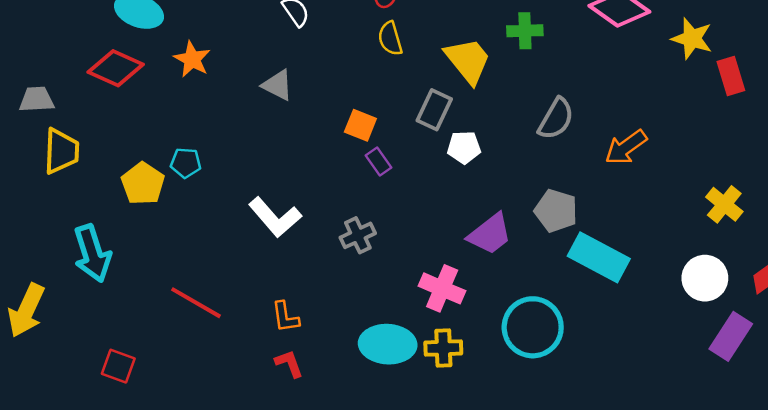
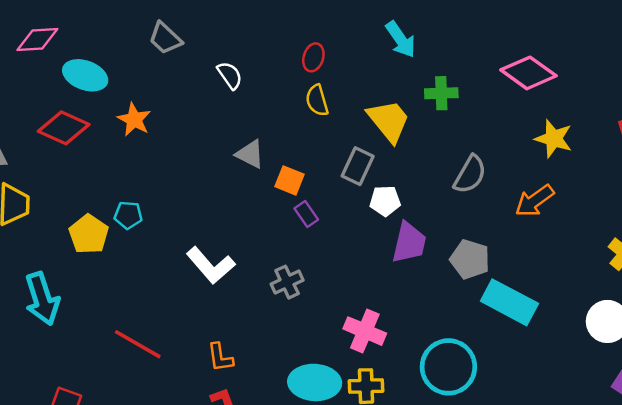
yellow star: (692, 39) -> (554, 139), moved
gray triangle: (278, 85) -> (250, 154), moved
purple trapezoid: (490, 234) -> (409, 243), moved, turned -39

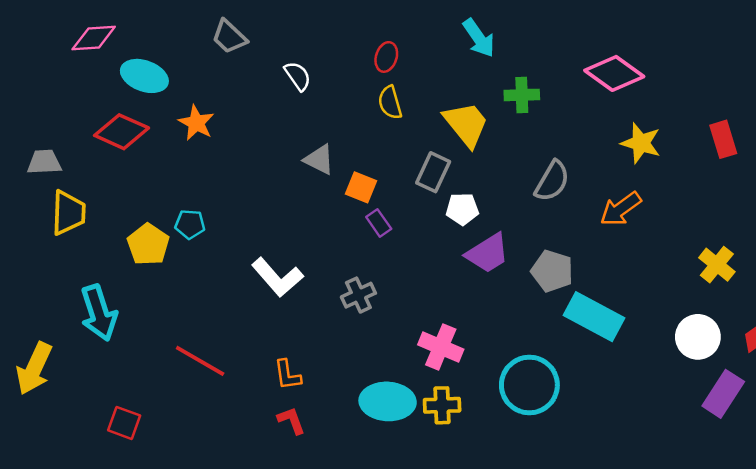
purple trapezoid: (409, 243) -> (488, 253), turned 45

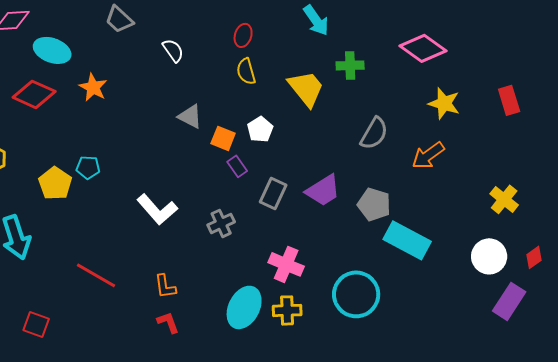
gray rectangle: (433, 172) -> (273, 193), moved
white pentagon: (462, 209) -> (260, 129), moved, turned -30
cyan ellipse: (388, 401) -> (244, 307), turned -66

